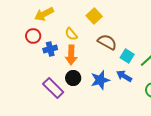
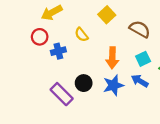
brown semicircle: (107, 42) -> (140, 29), moved
orange arrow: (71, 55) -> (112, 58), moved
cyan square: (127, 56) -> (143, 59), turned 32

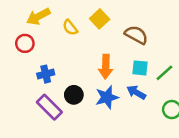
yellow semicircle: (81, 35) -> (70, 27), moved
blue cross: (58, 51) -> (46, 74), moved
cyan square: (143, 59) -> (140, 68), turned 32

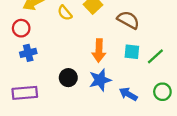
blue cross: (46, 74) -> (28, 53), moved
blue arrow: (136, 92) -> (128, 94), moved
purple rectangle: (49, 107) -> (25, 93), moved, turned -50

